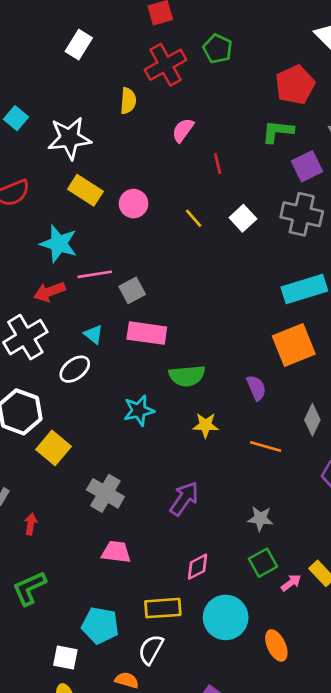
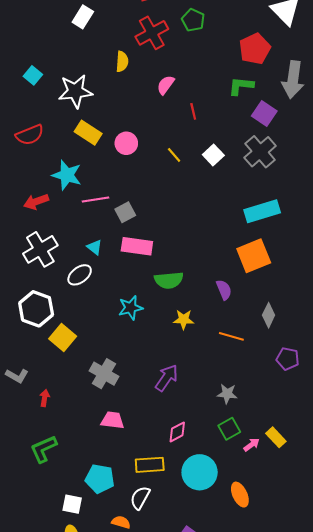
purple square: (307, 166) -> (264, 114), turned -30
gray cross: (302, 214) -> (260, 152), turned 36
red arrow: (49, 292) -> (36, 202), moved

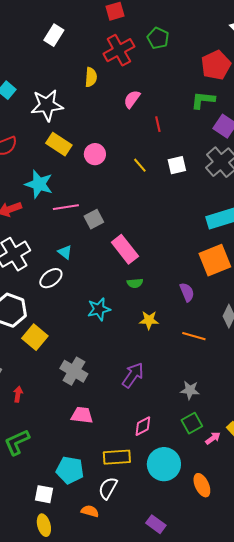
white square: (213, 155) -> (177, 165), turned 30
pink rectangle: (137, 246) -> (125, 249), moved, turned 44
green semicircle: (169, 280) -> (135, 283), size x0.6

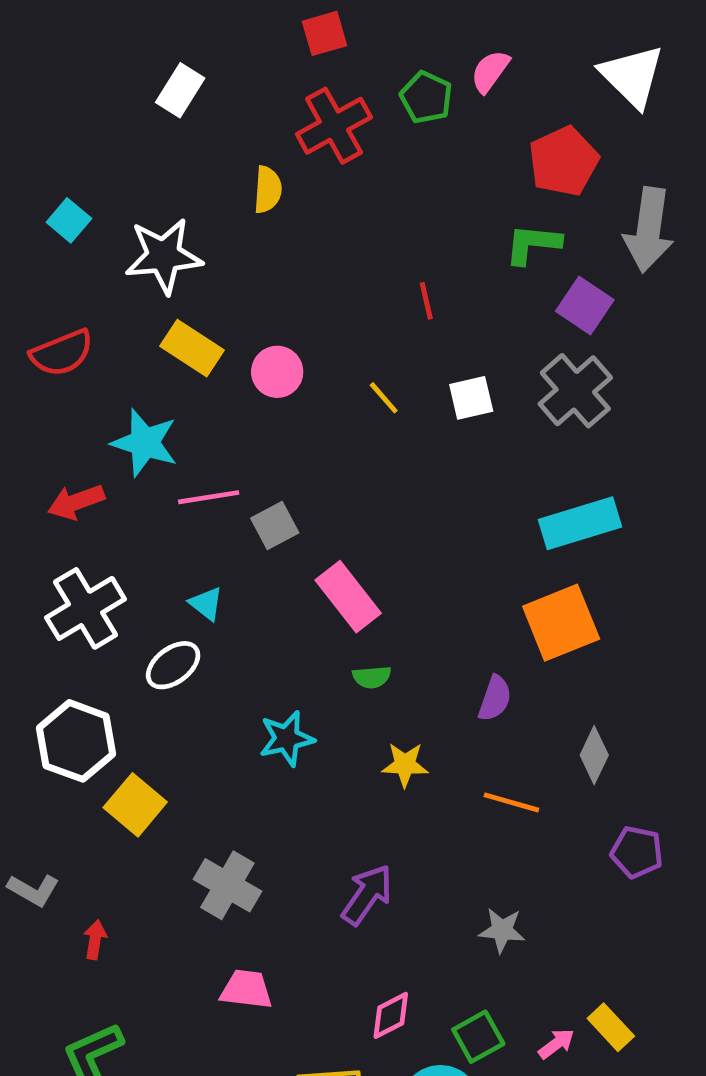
pink semicircle: (132, 99) -> (490, 71), moved
purple semicircle: (187, 292) -> (495, 698), turned 42
green square: (192, 423) -> (478, 1037), moved

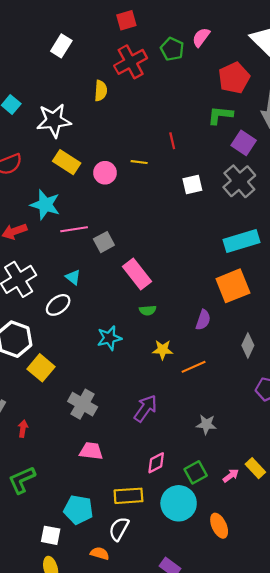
yellow line: (384, 398) -> (139, 162), moved, turned -42
orange line: (511, 802) -> (194, 367), moved, turned -40

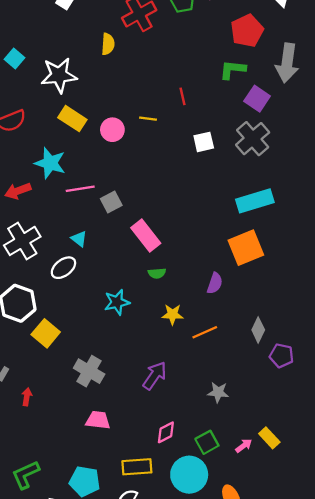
gray diamond: (248, 345) -> (258, 330), moved
green L-shape: (22, 480) -> (26, 475), moved

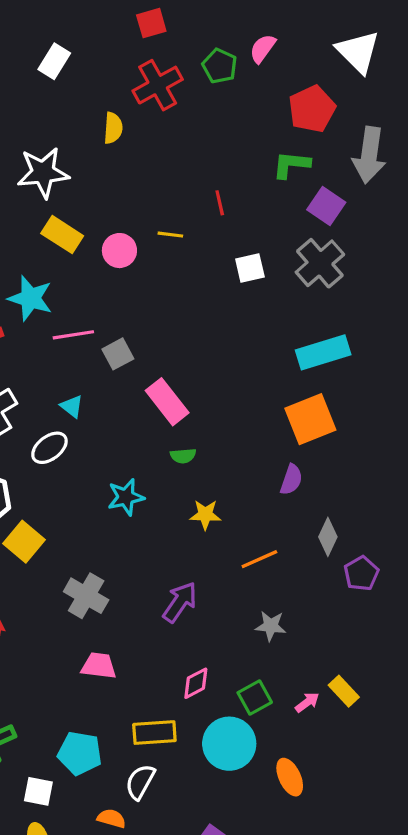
purple semicircle: (215, 283) -> (291, 480), moved
orange line: (205, 332) -> (259, 559), moved
purple pentagon: (282, 356) -> (361, 573), turned 30

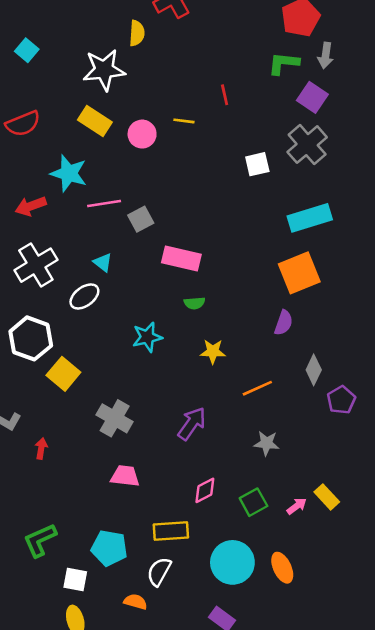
gray arrow: (369, 155) -> (325, 55), moved, size x0.6
white star: (43, 173) -> (104, 70), moved
white square: (250, 268) -> (257, 164), moved
pink rectangle: (167, 402) -> (181, 258), turned -39
cyan circle: (229, 744) -> (232, 562), moved

